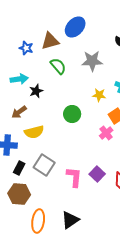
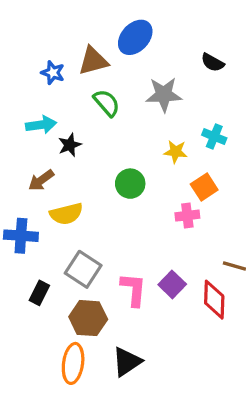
pink cross: (106, 133) -> (187, 216), turned 32
black rectangle: (19, 168) -> (39, 293), moved
brown hexagon: (19, 194) -> (88, 318), moved

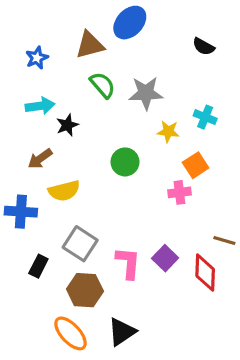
blue star: (53, 73) -> (37, 58), moved, turned 30
gray star: (164, 94) -> (146, 93), moved
orange ellipse: (73, 363) -> (71, 333), turned -51

